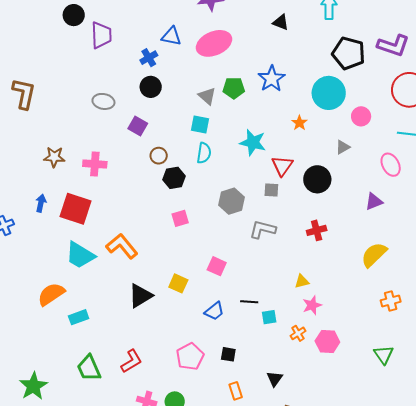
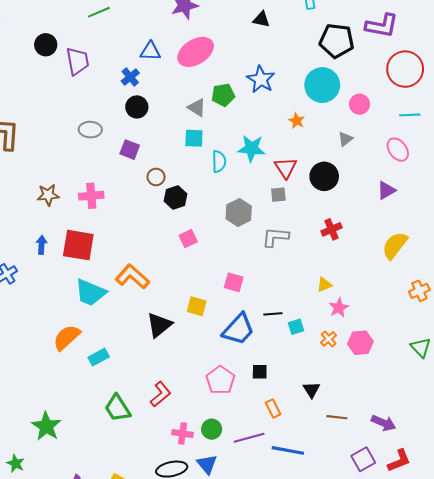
cyan semicircle: (204, 153) -> (219, 161), moved
blue trapezoid: (214, 311) -> (238, 329), size x1.6
green star: (33, 386) -> (46, 426), moved

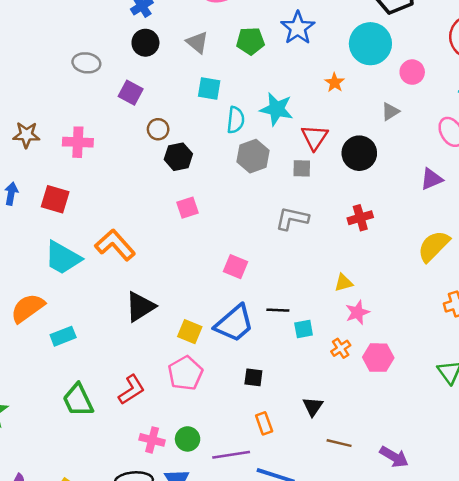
gray triangle: (197, 108) -> (197, 42), moved
gray hexagon: (239, 213) -> (253, 156), moved
red square: (78, 245) -> (55, 199), size x0.7
yellow square: (197, 306) -> (190, 332), moved
pink pentagon: (220, 380) -> (185, 373), moved

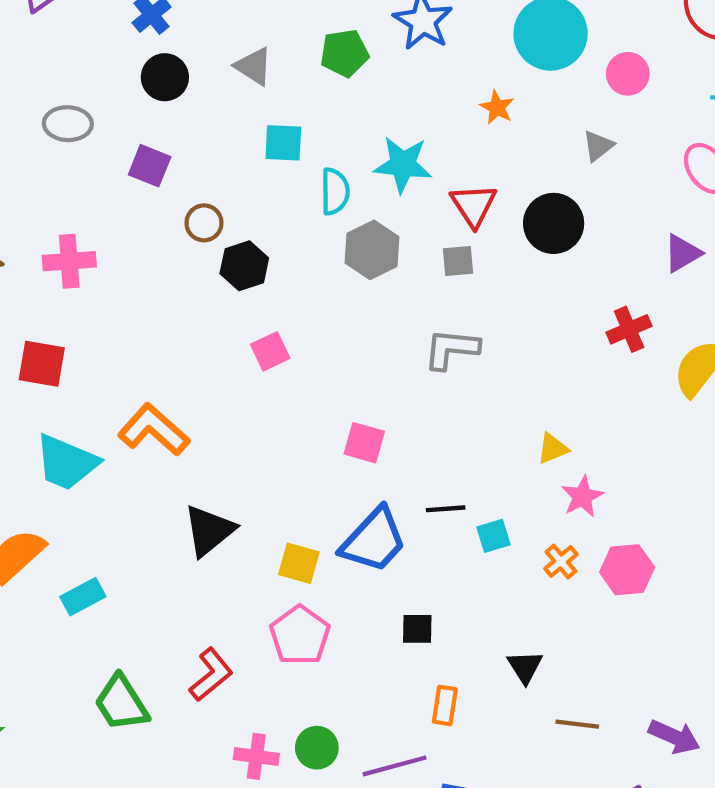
red cross: (360, 218) -> (629, 329), moved
orange rectangle: (264, 423) -> (445, 705), turned 35

